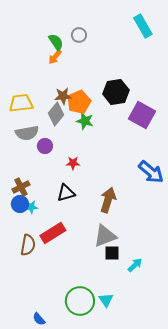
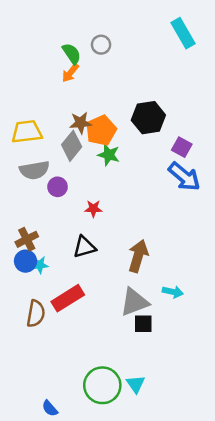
purple square: (142, 115) -> (182, 147), size x0.6
blue arrow: (151, 172) -> (184, 177), moved
cyan arrow: (135, 265) -> (173, 292), moved, turned 56

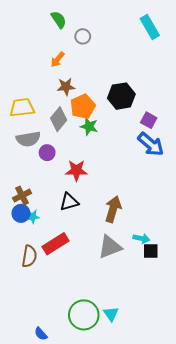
green semicircle: (72, 54) -> (59, 20), moved
brown star: (81, 123) -> (66, 87), moved
red star: (93, 209) -> (76, 170), size x1.5
black square: (143, 324) -> (151, 251), moved

